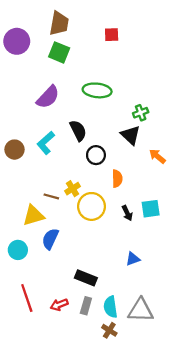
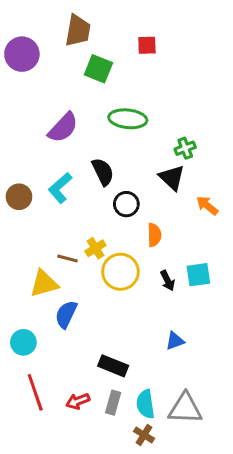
green square: (59, 52) -> (98, 69), moved
cyan circle: (18, 250) -> (23, 342), moved

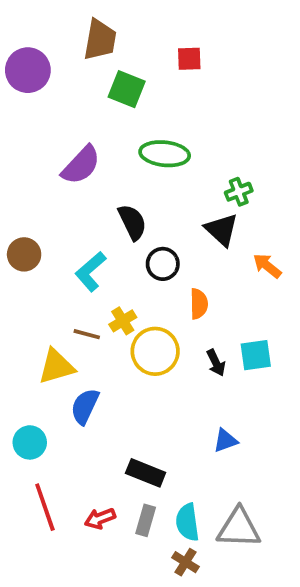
cyan L-shape: (60, 188) -> (91, 272), moved

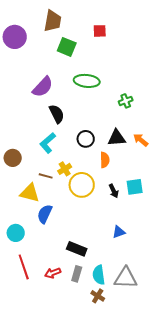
black semicircle: (132, 222) -> (57, 114), moved
black triangle: (222, 230) -> (117, 138), moved, turned -48
brown circle: (24, 254) -> (13, 158), moved
yellow triangle: (56, 366) -> (30, 193), turned 30

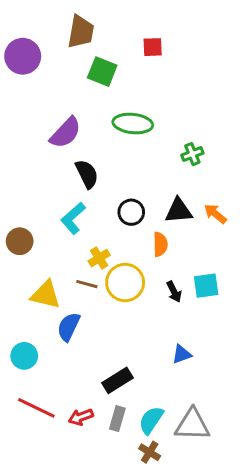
brown line: (46, 176) -> (87, 284), moved
black rectangle: (77, 249) -> (117, 380), turned -54
red line: (24, 267) -> (36, 408), turned -45
cyan semicircle: (99, 275) -> (151, 420), turned 42

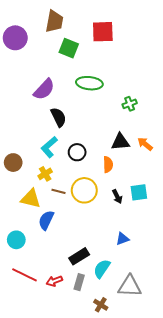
red square: (153, 47) -> (103, 32), size x1.6
black circle: (131, 212) -> (77, 152), moved
yellow cross: (99, 258) -> (45, 174), moved
cyan semicircle: (151, 420) -> (102, 269), moved

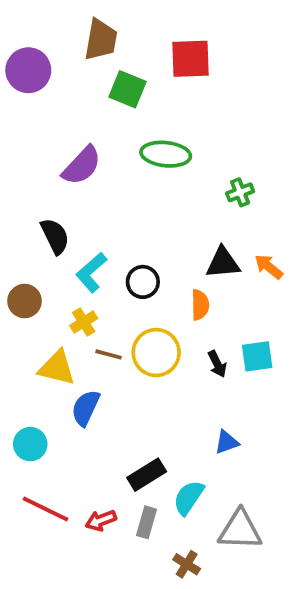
black semicircle: (59, 117) -> (55, 236), moved

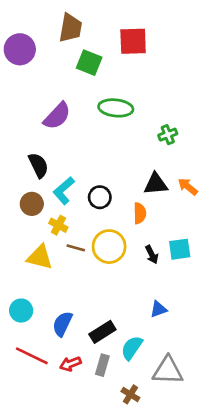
brown circle: (25, 301) -> (32, 204), moved
yellow cross: (84, 322) -> (58, 225), turned -30
blue semicircle: (86, 408) -> (62, 324), moved

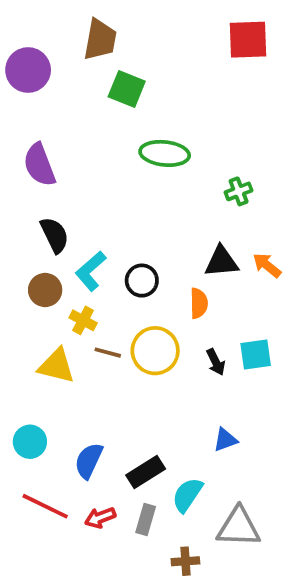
red square: (133, 41) -> (248, 40), moved
purple semicircle: (57, 116) -> (39, 165), moved, turned 116
brown cross: (130, 394) -> (185, 561), turned -36

